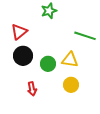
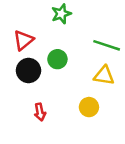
yellow triangle: (70, 60) -> (104, 76), moved
green circle: (48, 64) -> (57, 59), moved

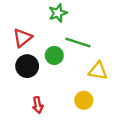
green line: (107, 45) -> (78, 42), moved

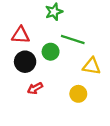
red triangle: (22, 38) -> (21, 35), turned 42
red arrow: (38, 105) -> (35, 88), moved, turned 72

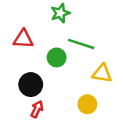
black circle: (25, 62) -> (31, 85), moved
red arrow: (35, 88) -> (37, 109), moved, turned 144

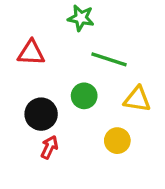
green star: (60, 13) -> (81, 18), turned 30
green circle: (57, 57) -> (84, 96), moved

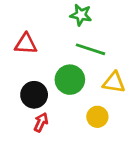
green star: (81, 18) -> (81, 15), moved
green circle: (84, 96) -> (70, 80), size x1.4

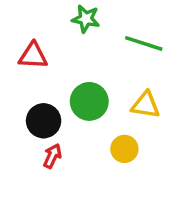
green star: (81, 15) -> (86, 19), moved
green line: (91, 49) -> (144, 43), moved

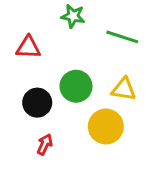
yellow circle: (124, 149) -> (106, 127), size x1.5
red arrow: (52, 156) -> (45, 144), moved

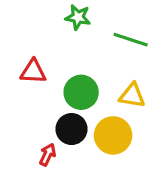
red triangle: (28, 47) -> (33, 72), moved
black circle: (37, 103) -> (72, 129), moved

